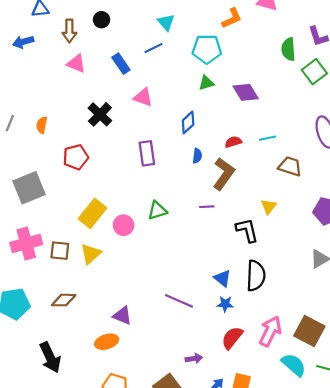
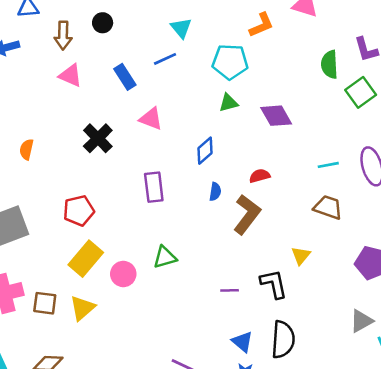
cyan line: (267, 138) -> (328, 165), moved
red pentagon: (76, 157) -> (79, 211), moved
purple line: (207, 207) -> (230, 290), moved

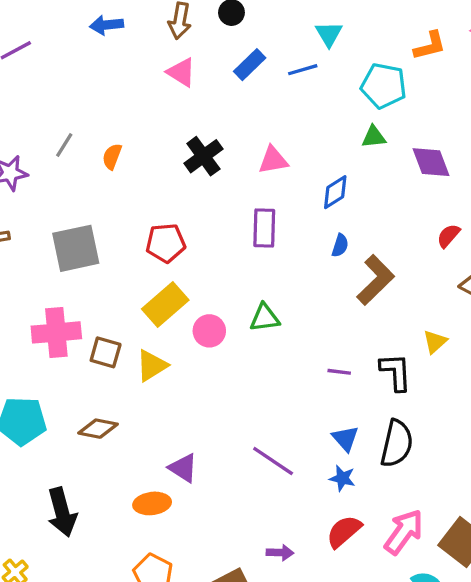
blue rectangle: (125, 77) -> (250, 65), moved, turned 70
pink triangle: (151, 119) -> (273, 160), moved, turned -40
red semicircle: (260, 176) -> (448, 236), moved, turned -42

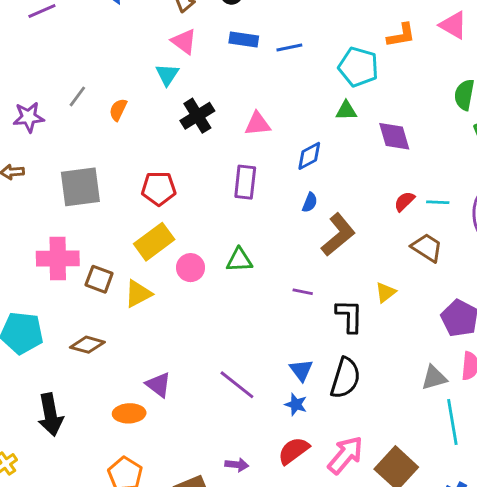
cyan triangle: (329, 34) -> (167, 74), moved
blue rectangle: (250, 65) -> (244, 39), turned 48
purple line: (339, 372) -> (303, 292), moved

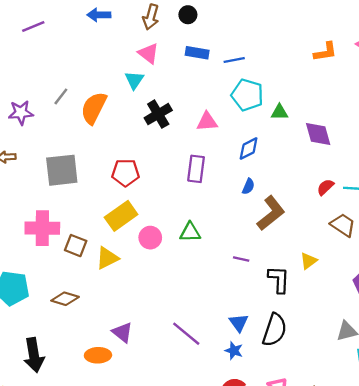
cyan pentagon: (358, 67) -> (247, 95), moved
orange semicircle: (118, 110) -> (94, 108), size x1.8

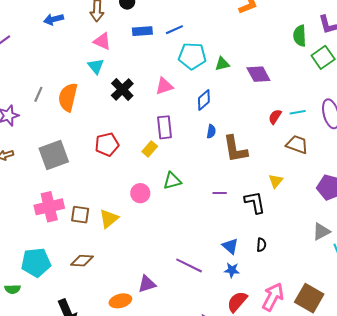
brown L-shape: (271, 213) -> (235, 149), turned 132
yellow rectangle: (121, 216) -> (150, 149), moved, size x0.6
black semicircle: (275, 330) -> (261, 245), size x0.5
purple triangle: (122, 332) -> (147, 284), moved, turned -42

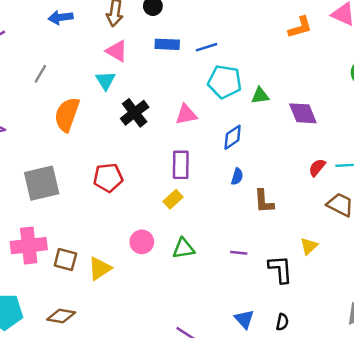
gray line: (38, 94) -> (40, 74), moved
yellow rectangle: (150, 149) -> (173, 199), moved
brown L-shape: (235, 149) -> (264, 201), size x0.7
green triangle: (172, 181) -> (184, 248), moved

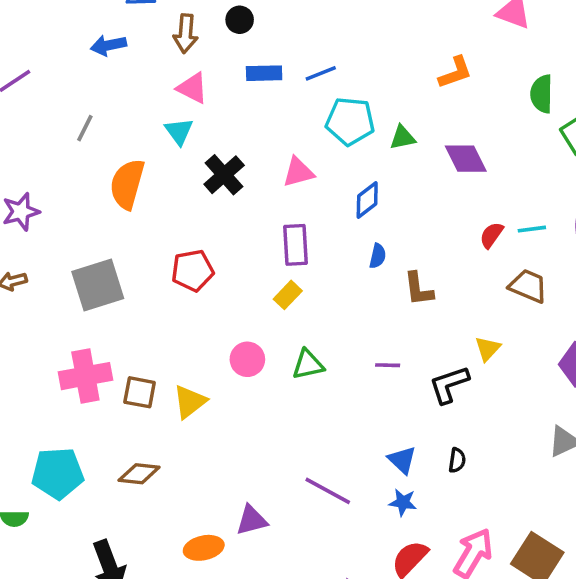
orange L-shape: (300, 27) -> (455, 72), moved
black L-shape: (280, 269) -> (449, 385), turned -100

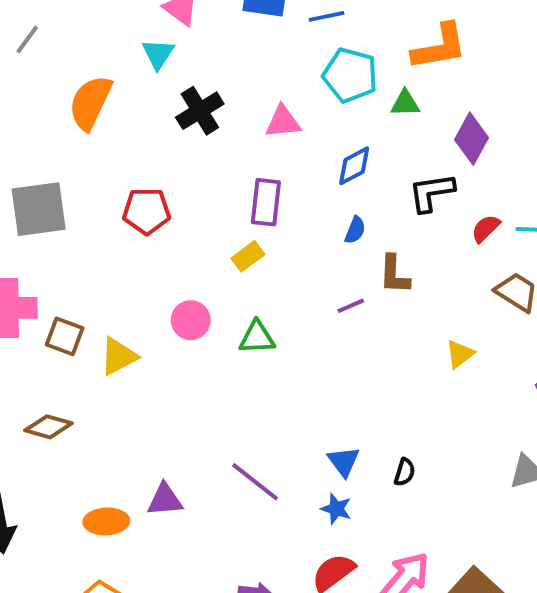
orange L-shape: (455, 72) -> (439, 47), moved, size x1.4
gray line: (85, 128) -> (27, 39), moved
purple diamond: (466, 159) -> (471, 139), turned 45
purple line: (388, 365) -> (351, 306), moved, turned -35
black L-shape: (449, 385) -> (431, 192), moved

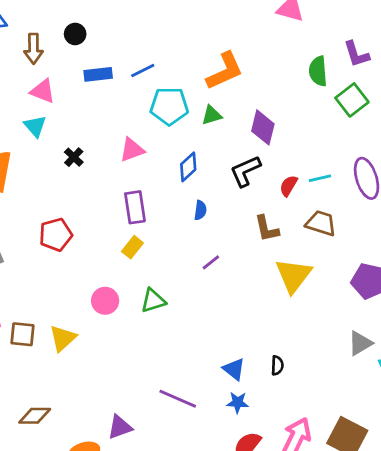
black cross: (200, 111) -> (74, 157), size x0.6
brown L-shape: (394, 275) -> (267, 229), moved
yellow triangle: (460, 354) -> (293, 275), size x1.8
brown diamond: (49, 427) -> (35, 416), moved

